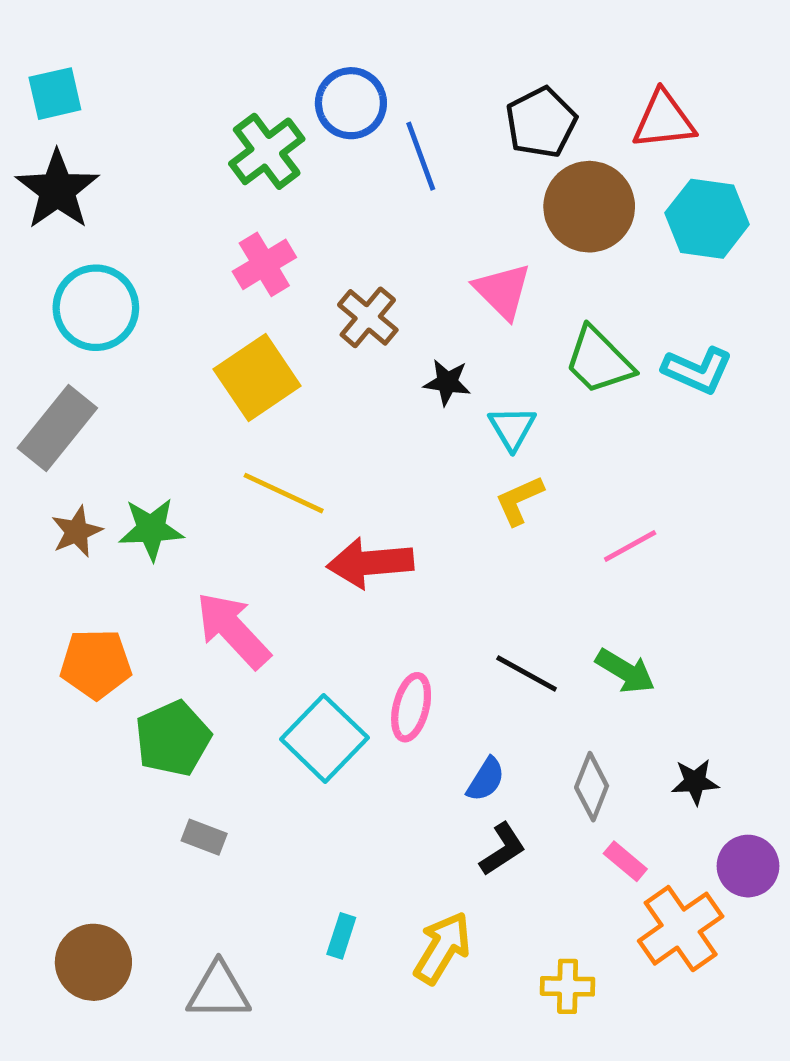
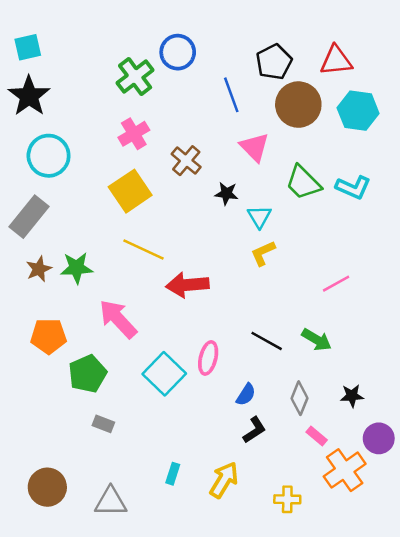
blue line: (421, 156) -> (231, 95), moved
pink line: (630, 546) -> (336, 284), moved

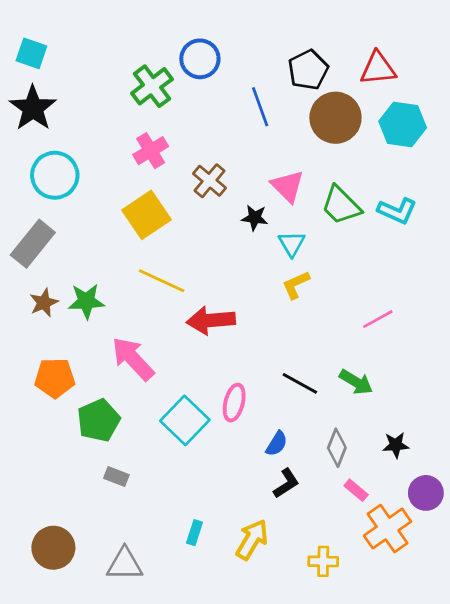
cyan square: (28, 47) -> (31, 53), turned 32
pink triangle: (254, 147) -> (288, 186), moved

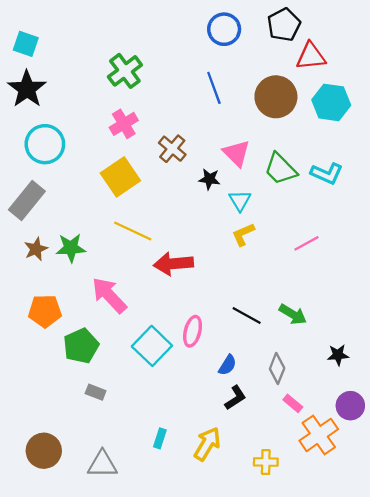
blue circle: (200, 59) -> (224, 29), moved
black pentagon: (308, 70) -> (284, 25), moved
pink line: (378, 319) -> (306, 243), moved
black star: (396, 445) -> (338, 355), moved

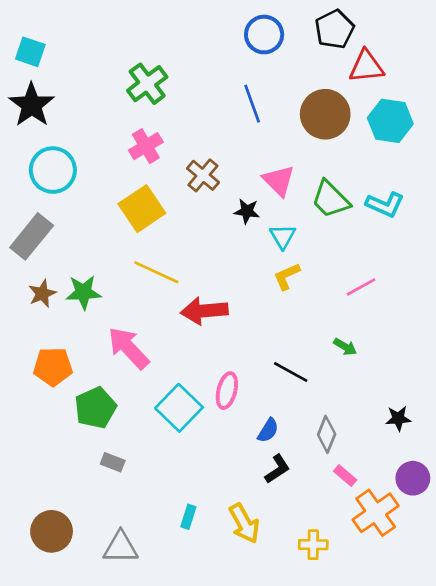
green arrow: (293, 314) -> (345, 347), moved, size x0.7
yellow arrow: (207, 444) -> (244, 523), turned 120

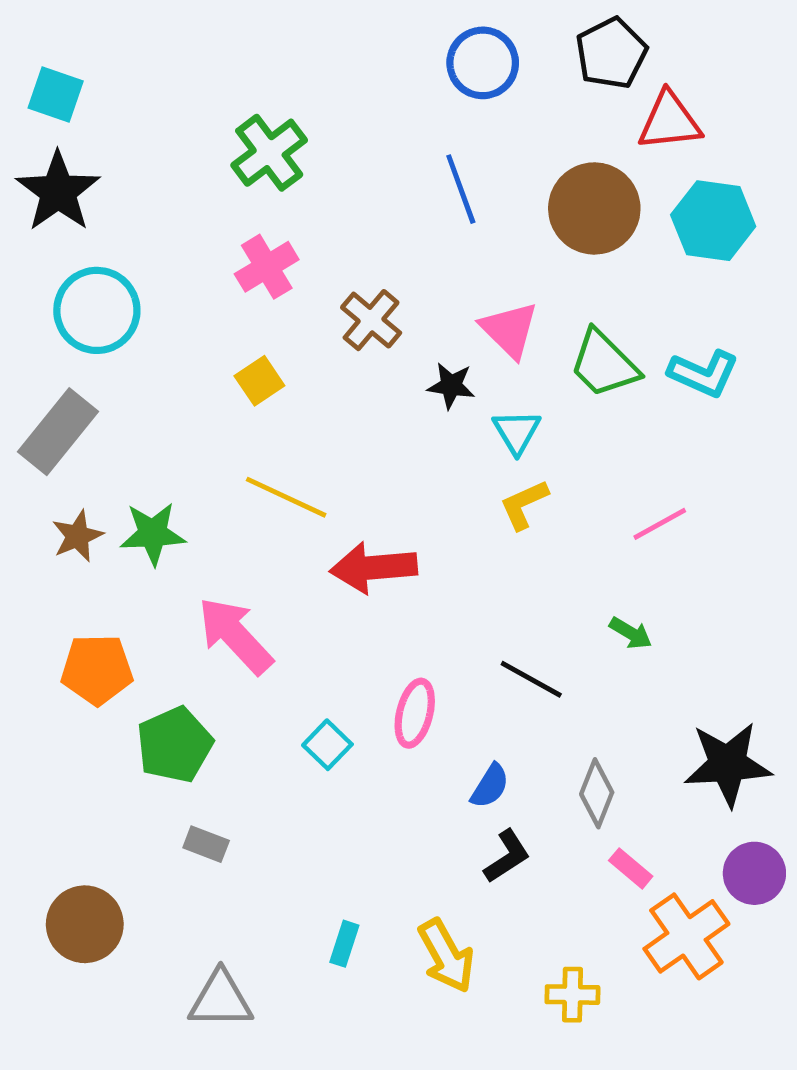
yellow square: (142, 209) -> (259, 381), size x0.6
cyan square: (179, 408) -> (327, 745), size x0.6
black star: (398, 418) -> (728, 764), size x1.8
brown circle: (52, 531) -> (85, 924), moved

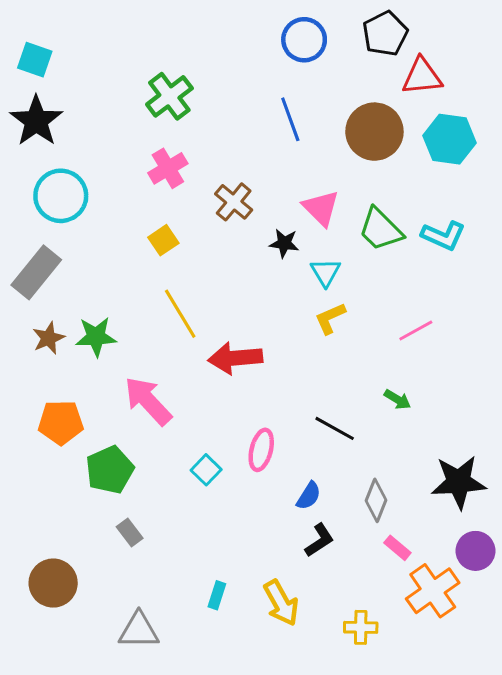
yellow line: (286, 497) -> (180, 314), turned 34
gray rectangle: (206, 844) -> (130, 533), turned 32

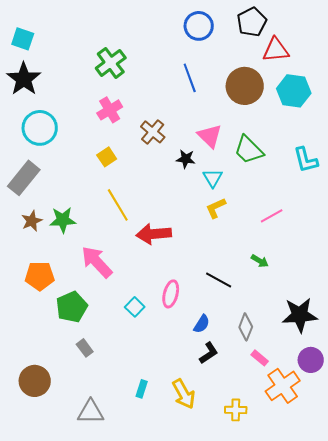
cyan L-shape: (443, 236) -> (306, 160), moved, turned 52

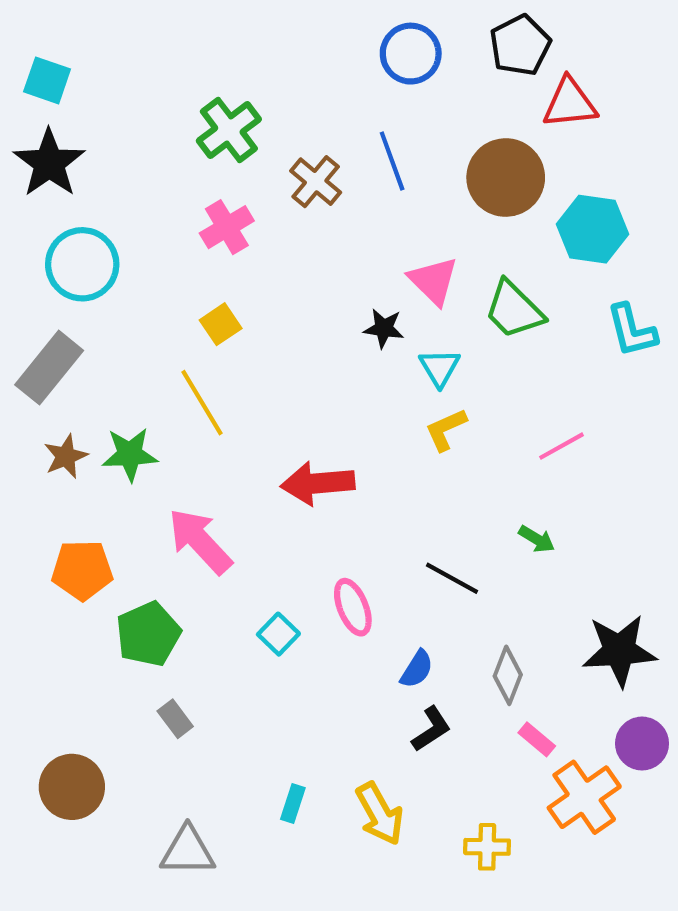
cyan hexagon: (294, 91) -> (592, 229), moved
brown cross: (153, 132) -> (316, 182), moved
yellow line: (118, 205) -> (202, 403), moved
pink ellipse: (171, 294) -> (353, 607), turned -36

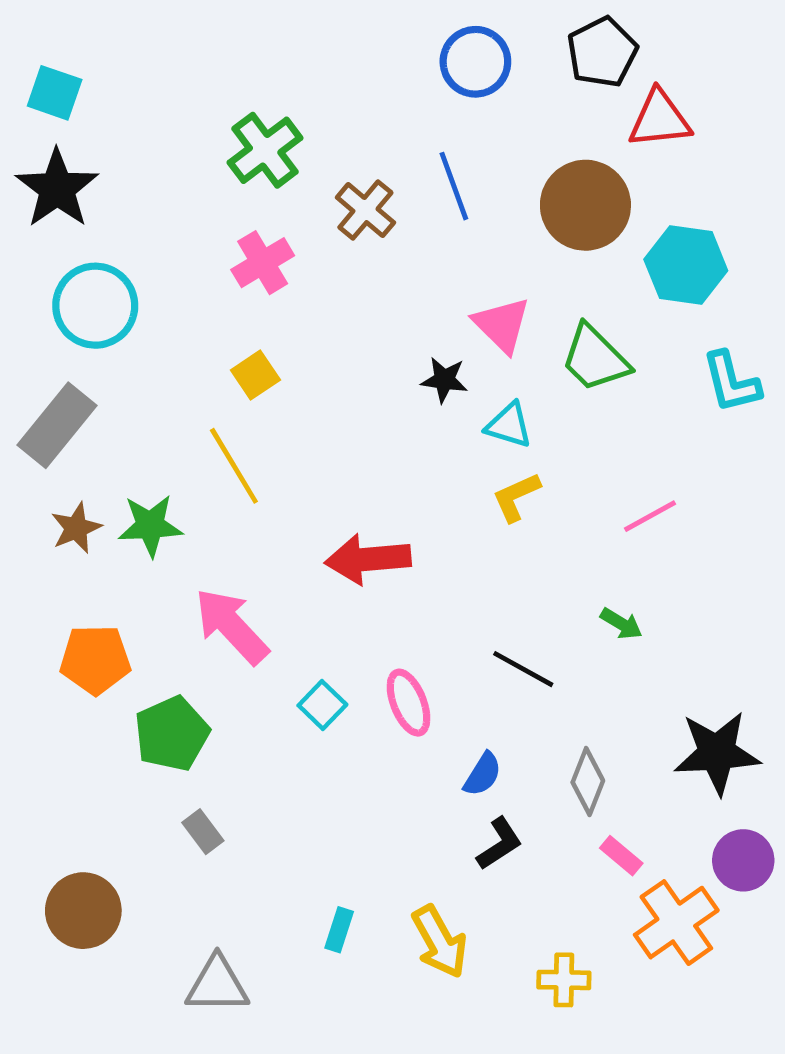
cyan triangle: (440, 368) -> (509, 425), turned -42
cyan square: (278, 634) -> (322, 705), moved

